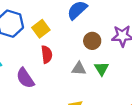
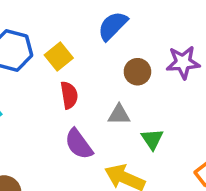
green triangle: (102, 69) -> (152, 139), moved
purple semicircle: (25, 78) -> (79, 144), moved

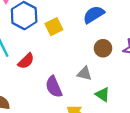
red semicircle: (69, 95) -> (26, 61), moved, turned 42
green triangle: (152, 139) -> (103, 94), turned -35

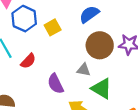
brown circle: (103, 48) -> (100, 45), size x1.6
green triangle: (103, 94) -> (102, 89), size x1.5

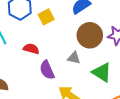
red semicircle: (28, 61) -> (31, 49), moved, turned -119
green triangle: (102, 89) -> (102, 72), moved

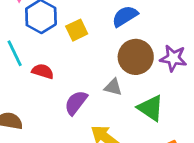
red semicircle: (31, 49) -> (43, 71), moved
purple semicircle: (47, 70) -> (76, 103), turned 60

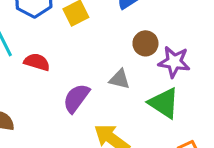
brown circle: (136, 57) -> (145, 43), size x0.6
purple star: (173, 58) -> (174, 62), moved

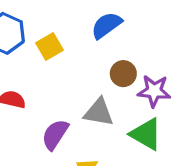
gray triangle: (120, 79) -> (99, 112), size x1.4

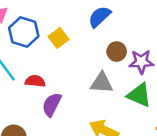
purple semicircle: (55, 134) -> (52, 105), moved

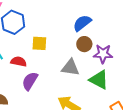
blue semicircle: (100, 17) -> (82, 23), moved
yellow square: (59, 38) -> (39, 43), moved, turned 35

